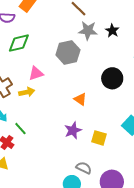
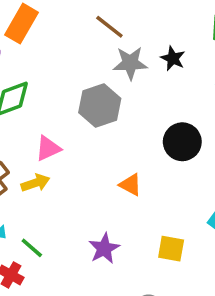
purple star: (73, 130) -> (104, 248), moved

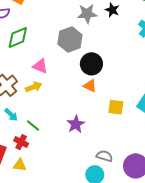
black circle: (182, 142) -> (91, 64), moved
pink triangle: (48, 148) -> (40, 66), turned 49
yellow square: (171, 249) -> (116, 107), moved

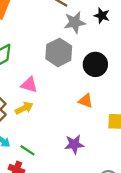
black circle: (91, 64) -> (95, 64), moved
purple star: (76, 124) -> (74, 144), turned 30

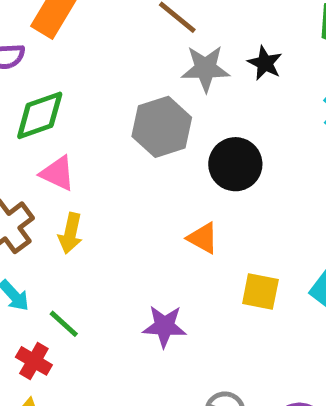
pink triangle: (29, 85) -> (58, 173), moved
yellow arrow: (24, 108) -> (70, 233), turned 120

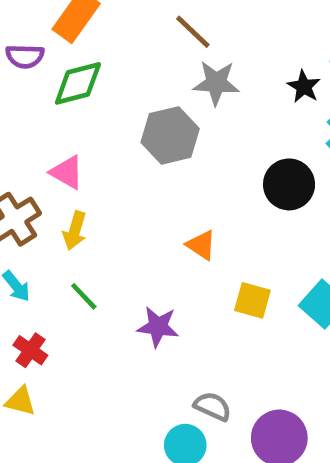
black star: (265, 63) -> (304, 87), moved
green diamond: (40, 115) -> (78, 83), moved
black circle: (235, 164) -> (289, 184), moved
green line: (64, 324) -> (84, 296), moved

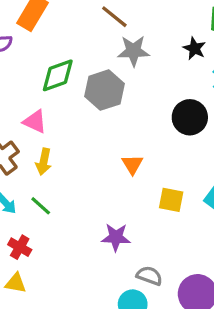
green diamond: (78, 83) -> (58, 75), moved
orange triangle: (201, 245) -> (132, 164), turned 30
green line: (84, 296) -> (41, 206), moved
purple star: (158, 327) -> (116, 237), moved

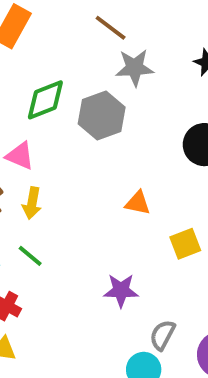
orange triangle: (132, 164) -> (138, 203), turned -45
yellow square: (171, 200) -> (185, 244), turned -30
gray semicircle: (149, 276) -> (162, 335), turned -80

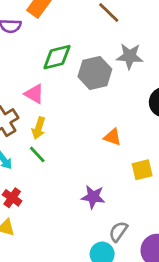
gray star: (135, 68) -> (130, 56), moved
green line: (30, 256) -> (37, 154), moved

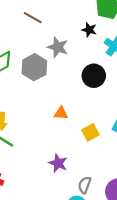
gray star: (130, 56) -> (58, 47), turned 30
purple star: (93, 197) -> (58, 163), turned 30

